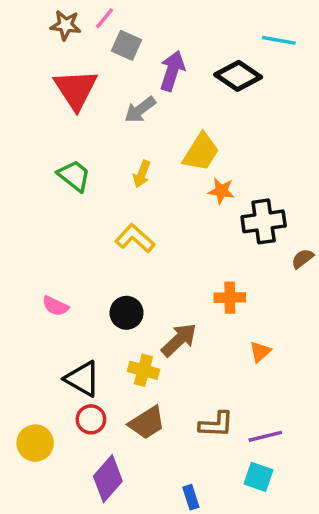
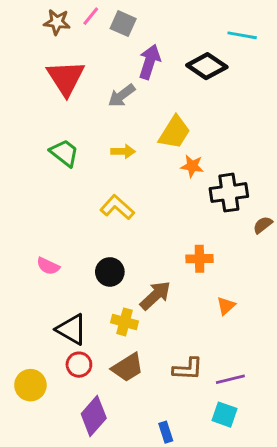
gray square: (127, 45) -> (123, 24), moved
yellow arrow: (142, 174) -> (123, 151), turned -110

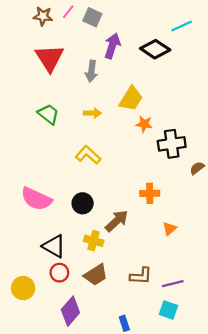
cyan line: (242, 35) -> (182, 26), turned -35
gray arrow: (122, 96) -> (91, 71), turned -45
pink semicircle: (48, 266) -> (36, 199), size x1.8

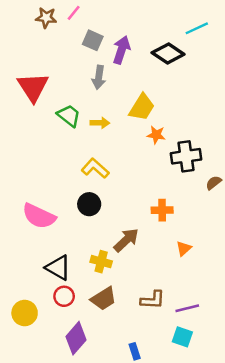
gray square: (92, 17) -> (93, 40), moved
red triangle: (50, 58) -> (33, 87), moved
green trapezoid: (48, 114) -> (69, 116), moved
black circle: (83, 203) -> (89, 204), moved

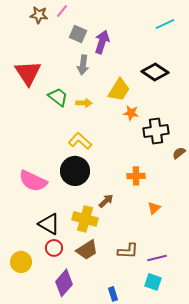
black diamond: (168, 53) -> (155, 72), moved
black circle: (89, 204) -> (75, 171), size x1.5
brown arrow: (126, 240) -> (106, 201), size x0.7
yellow cross: (101, 262) -> (85, 219), size x1.4

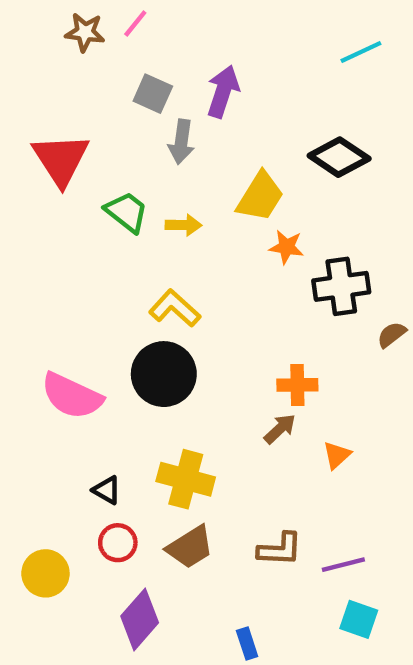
gray square: (78, 34) -> (153, 94), moved
brown arrow: (106, 201) -> (280, 429), moved
black triangle: (49, 224) -> (107, 490), size x0.6
cyan square: (153, 282) -> (359, 619), moved

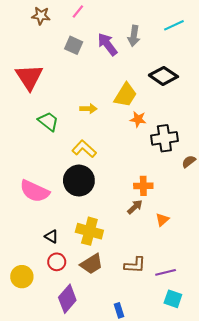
pink line: (135, 24) -> (78, 12), moved
purple arrow: (223, 91) -> (107, 44), turned -55
gray arrow: (181, 142) -> (134, 36), moved
green trapezoid: (127, 212) -> (48, 121), moved

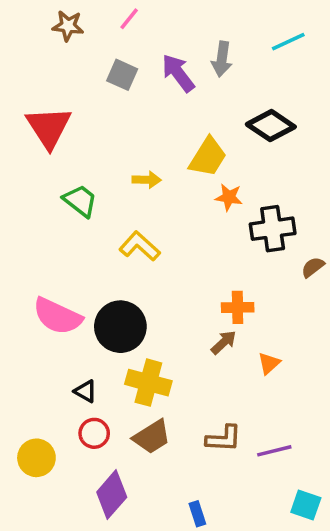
black circle: (79, 181) -> (120, 327), moved
cyan square: (173, 299) -> (306, 505), moved

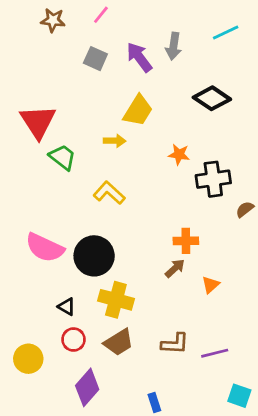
red triangle: (49, 127) -> (38, 122), moved
yellow trapezoid: (208, 157) -> (138, 111), moved

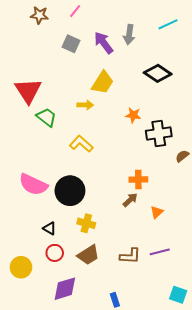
yellow cross: (116, 300) -> (86, 223), size x0.7
purple line: (215, 353) -> (160, 252), moved
purple diamond: (87, 387) -> (65, 289), turned 32

